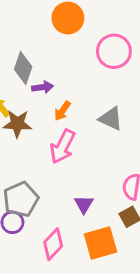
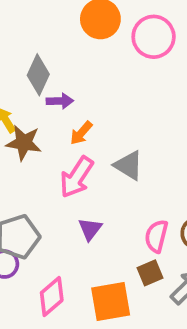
pink circle: (114, 51) -> (154, 37), moved
gray triangle: (111, 119) -> (128, 165), moved
purple triangle: (84, 204) -> (90, 229), moved

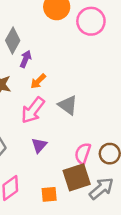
purple arrow: (60, 101) -> (26, 59), turned -70
brown square: (150, 273) -> (77, 177), size x1.6
orange square: (111, 302) -> (49, 194), size x0.6

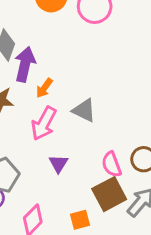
purple arrow: (26, 59) -> (25, 64), size x1.6
pink semicircle: (83, 153) -> (112, 164), turned -30

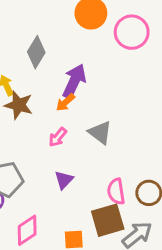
purple arrow: (25, 64) -> (74, 81), moved
pink arrow: (44, 123) -> (58, 137), size x0.6

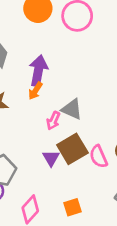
pink arrow: (58, 137) -> (53, 121), moved
brown square: (108, 220) -> (72, 149), moved

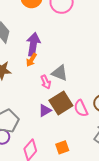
pink arrow: (53, 121) -> (46, 82), turned -48
purple triangle: (51, 158) -> (45, 110), turned 32

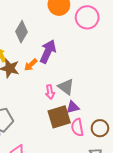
orange arrow: (31, 60) -> (31, 65), moved
purple triangle: (45, 110) -> (73, 107), moved

